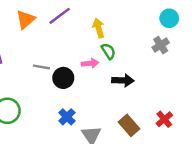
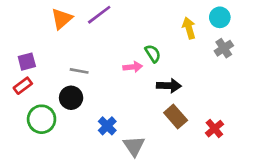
yellow arrow: (99, 28) -> (189, 28), moved
gray cross: (161, 45) -> (224, 48), moved
black circle: (63, 78) -> (71, 98), moved
brown rectangle: (129, 125) -> (176, 117), moved

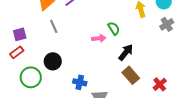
gray line: (79, 71) -> (54, 26), moved, turned 56
black arrow: (169, 86) -> (126, 52), turned -54
blue cross: (107, 126) -> (80, 82), turned -32

